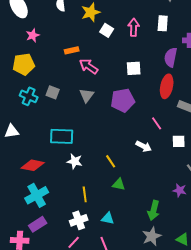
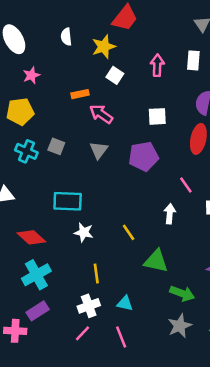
white square: (107, 30) -> (115, 75), moved
white arrow: (144, 146) -> (170, 214), turned -112
red diamond: (33, 165) -> (31, 237), turned 30
green triangle: (119, 184) -> (156, 261), moved, size x1.5
green arrow: (154, 210) -> (182, 293), turned -84

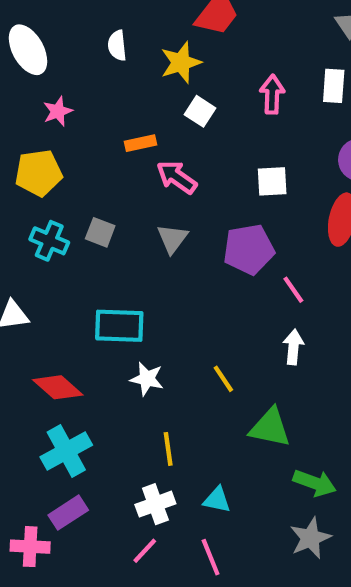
pink line: (186, 185) -> (293, 290), moved

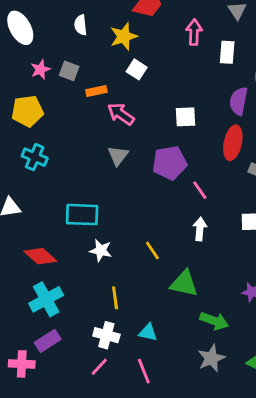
pink arrow: (272, 94) -> (194, 32), moved
gray square: (100, 232) -> (69, 71), moved
white cross: (155, 504) -> (106, 335), turned 35

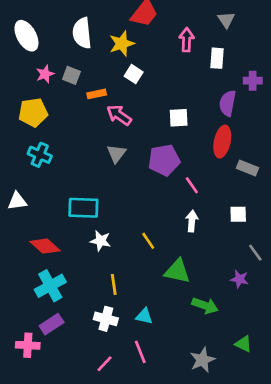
white semicircle: (81, 25) -> (82, 33), size x1.6
gray star: (211, 358) -> (202, 360), moved
pink line: (99, 367) -> (105, 364), moved

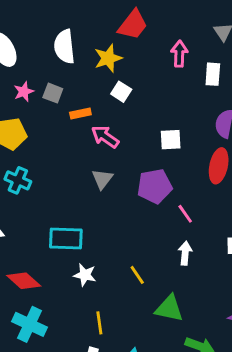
cyan cross: (50, 286) -> (30, 324), turned -36

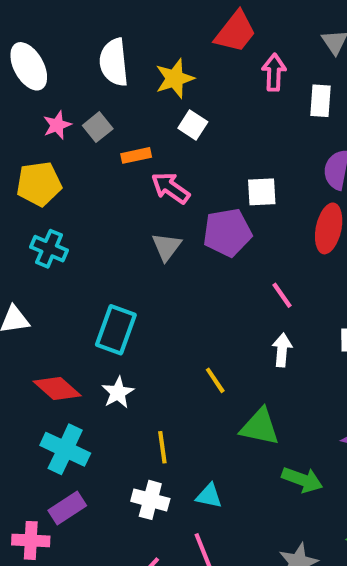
red trapezoid: (133, 25) -> (235, 32), moved
gray square: (53, 93) -> (98, 127), turned 30
purple pentagon: (155, 186) -> (227, 232), moved
cyan rectangle: (66, 239) -> (116, 330), turned -72
white star: (85, 275) -> (118, 393), moved, turned 30

